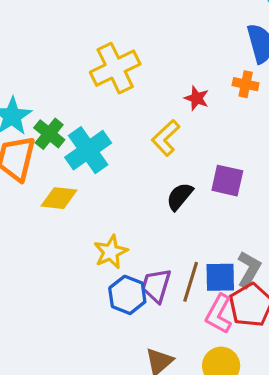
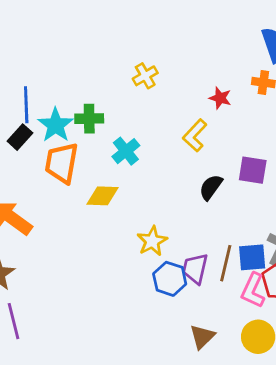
yellow cross: (115, 68) -> (145, 76), size x0.6
green cross: (49, 134) -> (89, 119), moved, turned -36
cyan cross: (88, 150) -> (126, 151), size x0.7

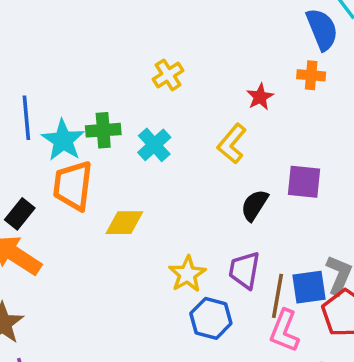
red star: (220, 98) -> (260, 97), turned 30
black rectangle: (20, 137) -> (20, 214), moved
cyan cross: (126, 151) -> (154, 145), moved
purple trapezoid: (195, 269) -> (244, 270), moved
pink L-shape: (253, 290) -> (284, 331), moved

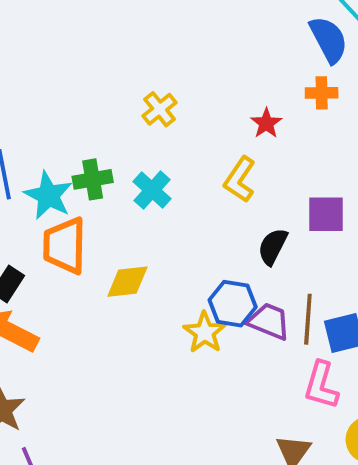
purple trapezoid: (244, 270) -> (269, 321), turned 108
brown line: (278, 296) -> (308, 319), moved
blue hexagon: (211, 318) -> (233, 304), moved

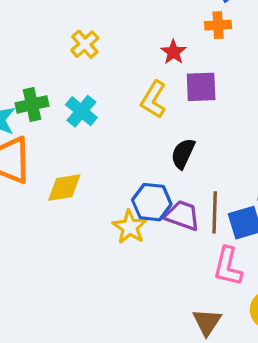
purple square: (326, 214) -> (201, 87), moved

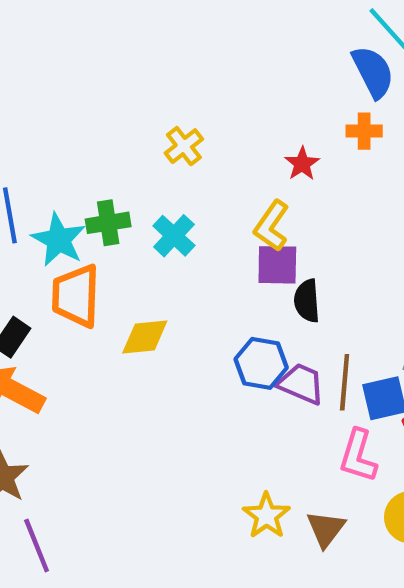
purple square: (201, 87) -> (277, 265), moved
black semicircle: (183, 154) -> (307, 301), turned -32
yellow star: (130, 227) -> (266, 516), moved

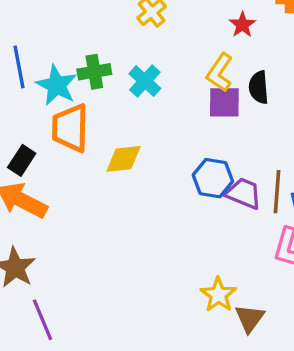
black semicircle: (307, 301) -> (259, 87), moved
brown triangle: (326, 529) -> (250, 318), moved

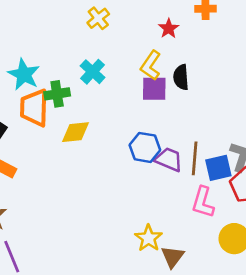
green cross: (94, 72) -> (57, 94), moved

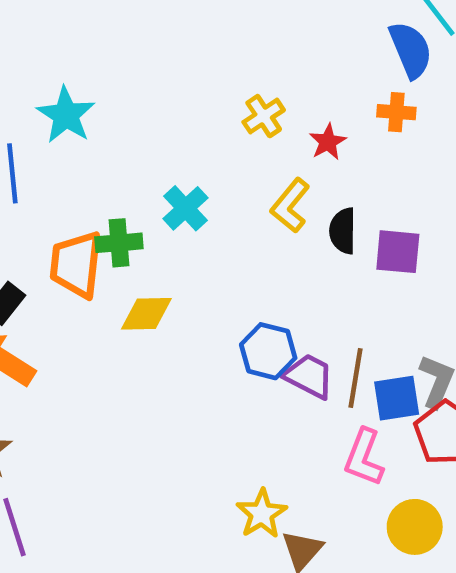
yellow cross: (98, 18) -> (264, 116), moved
cyan star: (24, 74) -> (66, 115), moved
purple square: (154, 89) -> (398, 252), moved

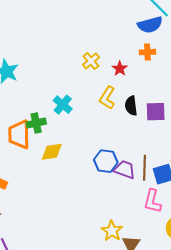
blue semicircle: (411, 50) -> (150, 25), turned 105

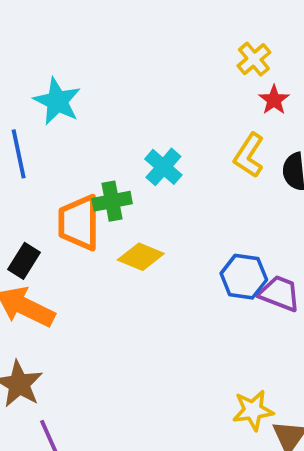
yellow cross: (91, 61) -> (254, 59), moved
yellow diamond: (52, 152) -> (141, 257), turned 30
yellow star: (112, 231) -> (253, 410), turned 30

